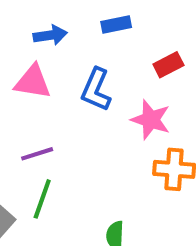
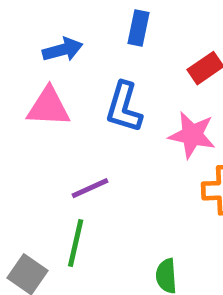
blue rectangle: (116, 24) -> (138, 28), turned -60
purple line: (37, 154) -> (90, 188), moved

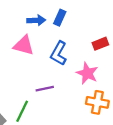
blue rectangle: (138, 28) -> (60, 18), moved
purple line: (90, 188) -> (45, 89), moved

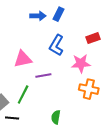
pink triangle: (24, 45) -> (23, 59), moved, turned -30
pink star: (87, 73) -> (81, 63), turned -30

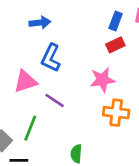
blue rectangle: (58, 14) -> (116, 21), moved
blue L-shape: (56, 45) -> (51, 58), moved
purple line: (43, 76) -> (55, 101), turned 49

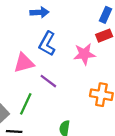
pink star: (102, 80) -> (84, 54), moved

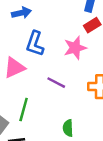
purple line: (48, 81) -> (56, 83), moved

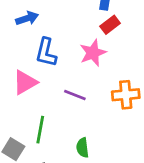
green semicircle: (68, 128) -> (82, 148), moved

